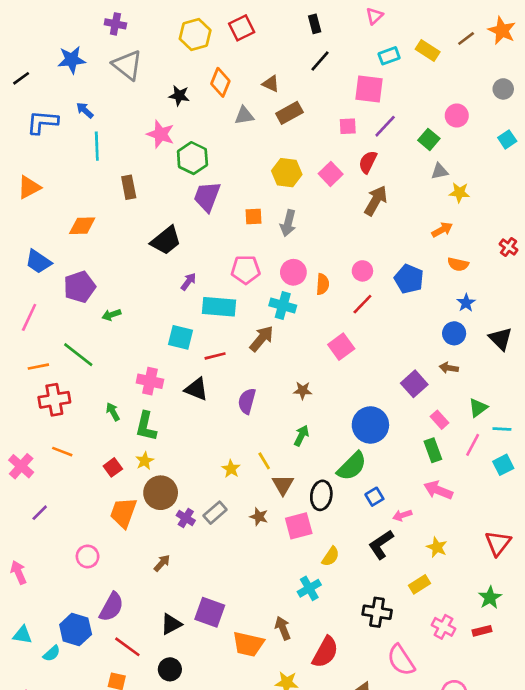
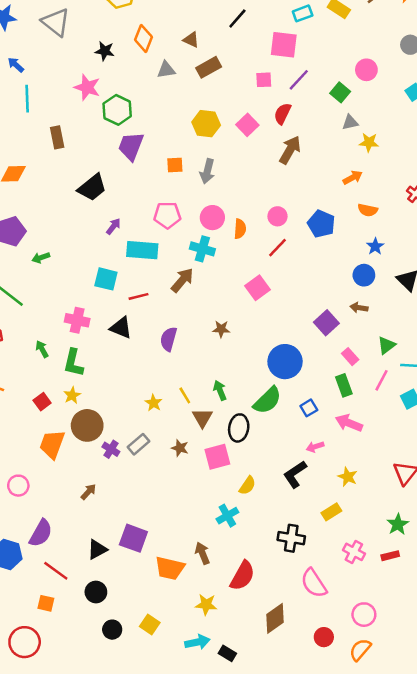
green arrow: (301, 436) -> (220, 390), moved, turned -48
blue square: (374, 497) -> (309, 408), moved

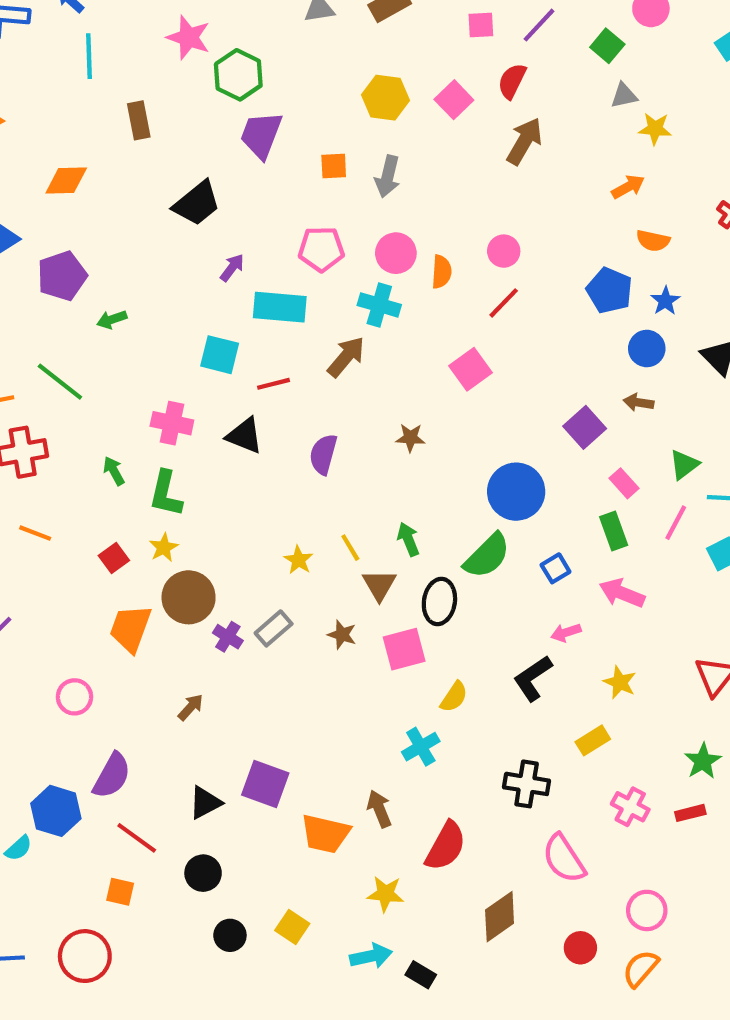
blue pentagon: (321, 224) -> (609, 290), moved

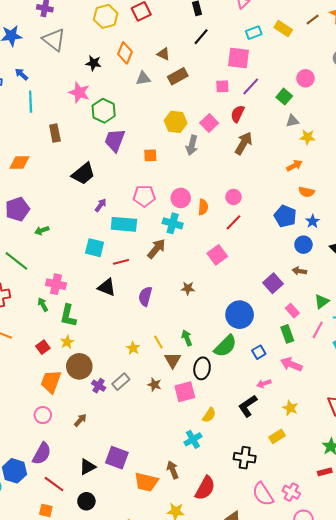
gray arrow: (388, 176) -> (192, 145), moved
pink cross: (172, 423) -> (56, 284), moved
pink circle: (74, 697) -> (43, 415), moved
pink cross: (630, 807) -> (291, 492), moved

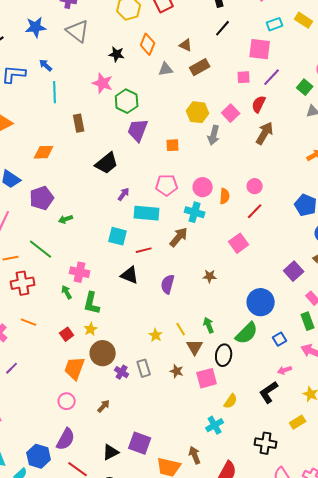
gray rectangle: (121, 382) -> (144, 368), turned -66

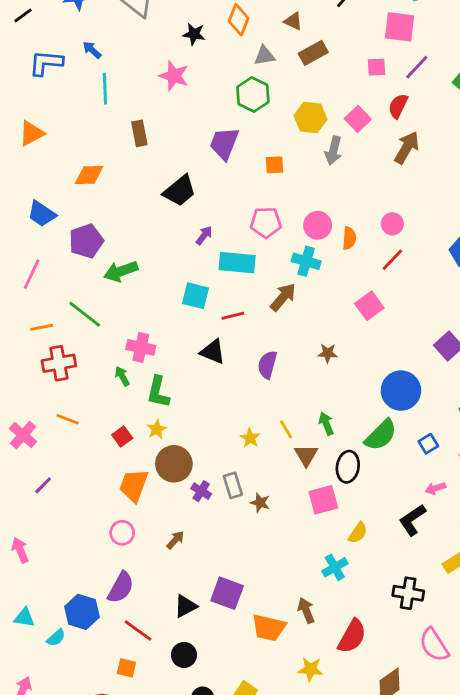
green hexagon: (127, 101) -> (253, 94), moved
green arrow: (66, 219) -> (121, 271), size x1.6
brown star: (177, 371) -> (260, 503), moved

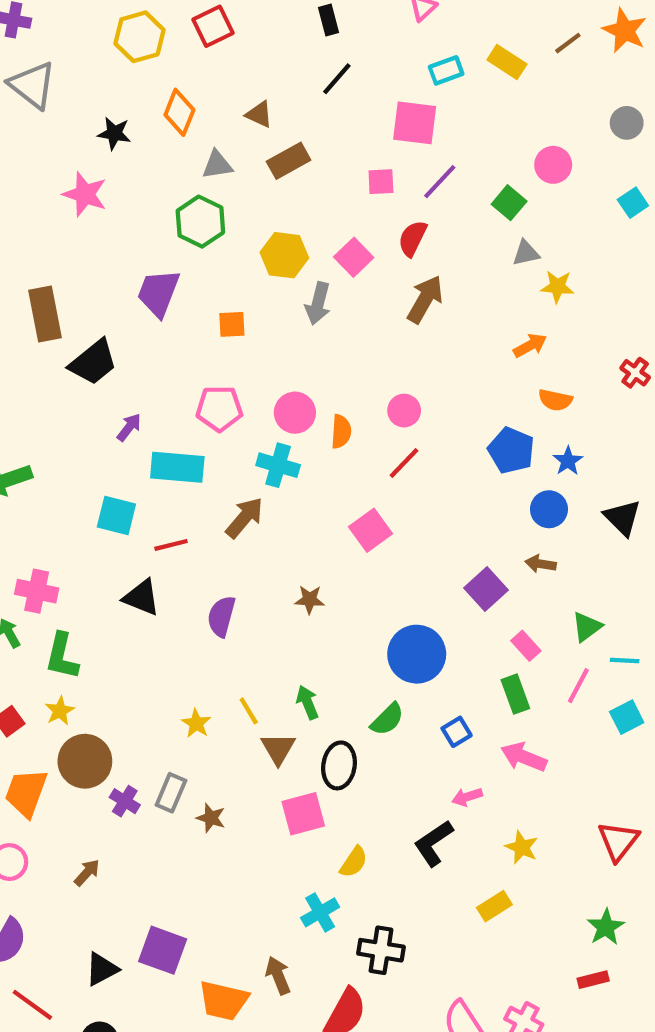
brown rectangle: (139, 133) -> (45, 314), moved, size x1.4
green semicircle: (381, 435) -> (387, 719), size x0.7
gray rectangle: (233, 485) -> (171, 793), turned 40
black cross: (408, 593) -> (381, 950), moved

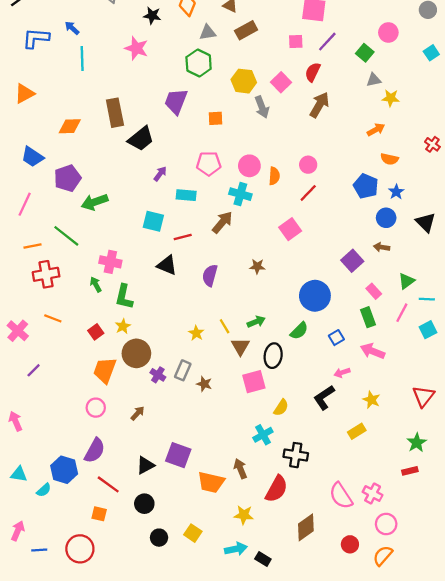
gray arrow: (318, 303) -> (262, 107), turned -35
cyan rectangle: (177, 467) -> (186, 195), size x0.7
green arrow: (307, 702) -> (256, 322), turned 90

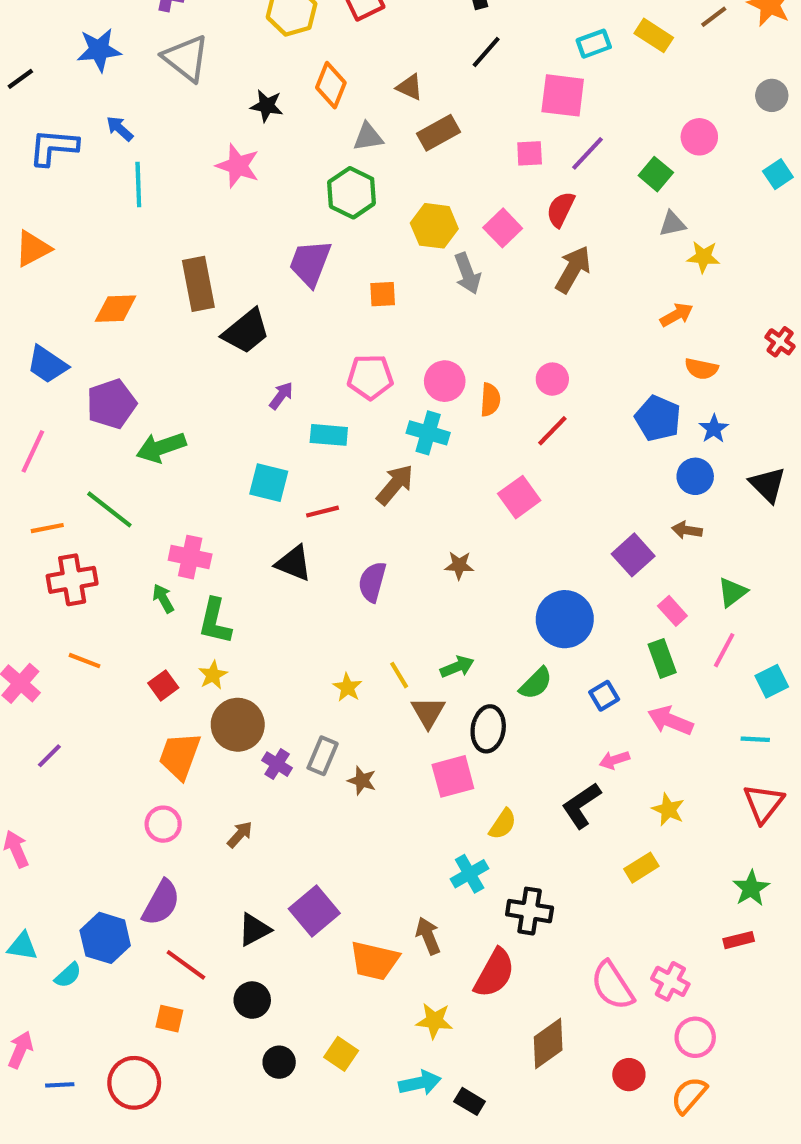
cyan line: (427, 299) -> (755, 739), moved
purple square: (178, 455) -> (314, 911), turned 30

